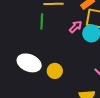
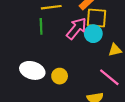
pink arrow: (76, 27) -> (76, 28), size x1.6

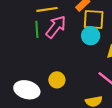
pink arrow: (76, 28) -> (56, 27), moved
white ellipse: (32, 70) -> (27, 90), moved

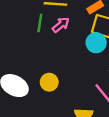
pink arrow: (56, 27) -> (61, 25), size x0.7

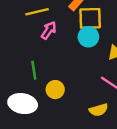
green line: (40, 23) -> (34, 70), moved

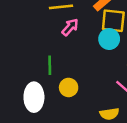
white ellipse: (23, 104) -> (34, 97), turned 72

